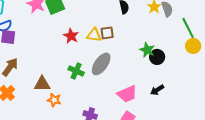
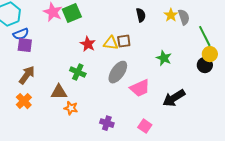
black circle: (157, 57) -> (205, 65), moved
green cross: (76, 71) -> (78, 72), moved
black arrow: (157, 90) -> (174, 98), size x1.6
pink trapezoid: (127, 94) -> (140, 88), moved

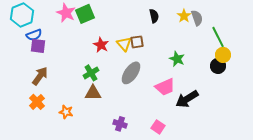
yellow triangle: (111, 43) -> (124, 44), turned 42
green cross: (78, 72) -> (91, 73), turned 35
pink trapezoid: (140, 88) -> (165, 87), moved
brown triangle: (59, 92) -> (93, 93), moved
orange star: (71, 108) -> (66, 112), moved

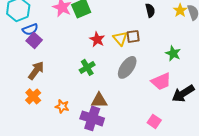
purple square: (38, 46) -> (34, 40), turned 35
brown triangle: (93, 93) -> (99, 100), moved
purple cross: (120, 124) -> (92, 118), moved, size x1.6

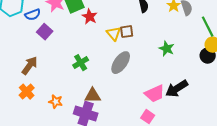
blue semicircle: (30, 29) -> (33, 15), moved
red star: (97, 39) -> (90, 17), moved
purple square: (34, 40) -> (45, 32), moved
pink trapezoid: (161, 81) -> (155, 94), moved

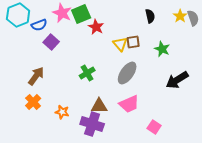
green star: (167, 49) -> (162, 49), moved
black arrow: (177, 89) -> (177, 80), moved
pink trapezoid: (155, 94) -> (129, 104), moved

